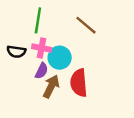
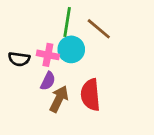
green line: (38, 20) -> (67, 22), moved
cyan circle: (60, 58) -> (71, 49), moved

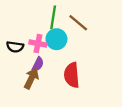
brown arrow: (59, 99) -> (31, 78), moved

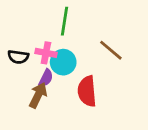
brown line: (78, 23) -> (111, 50), moved
cyan circle: (56, 39) -> (63, 62), moved

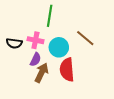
cyan circle: (63, 62) -> (59, 47), moved
brown arrow: (38, 95) -> (42, 73), moved

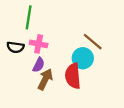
green line: (50, 16) -> (29, 17), moved
cyan circle: (59, 47) -> (83, 58), moved

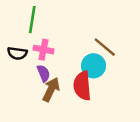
purple semicircle: (39, 65) -> (44, 73), turned -48

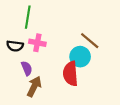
purple semicircle: (44, 73) -> (27, 68), moved
brown arrow: (51, 90) -> (34, 87), moved

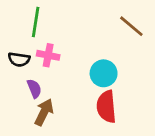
brown line: (90, 41) -> (131, 26), moved
red semicircle: (70, 74) -> (106, 107), moved

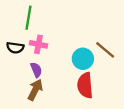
brown line: (131, 26) -> (105, 50), moved
purple semicircle: (34, 89) -> (36, 70), moved

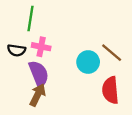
purple semicircle: (36, 70) -> (39, 74), size x1.6
red semicircle: (85, 85) -> (110, 90), moved

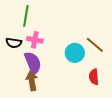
red semicircle: (110, 90) -> (94, 77), size x0.7
brown arrow: (38, 95) -> (32, 81), turned -36

